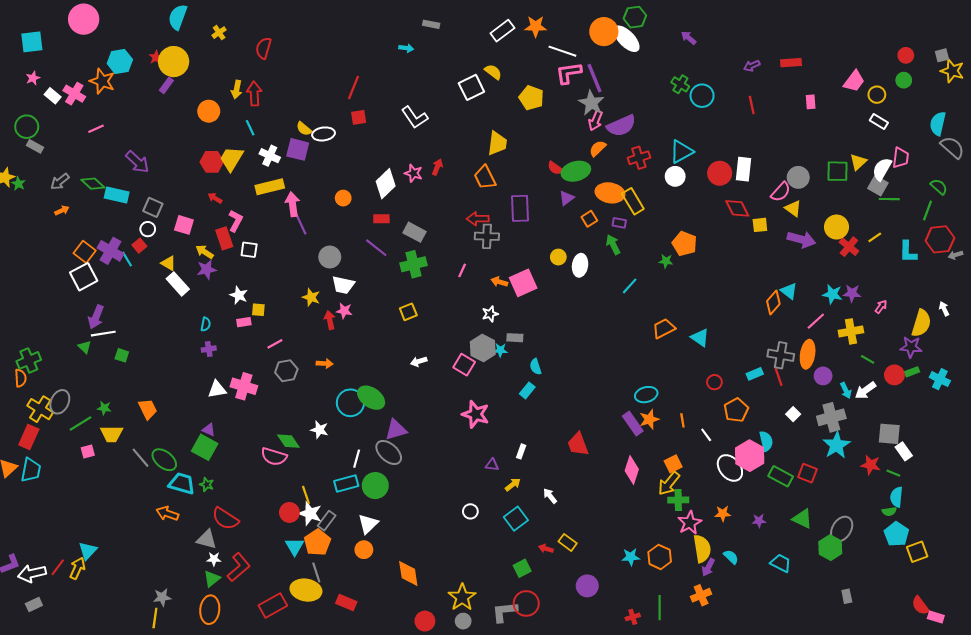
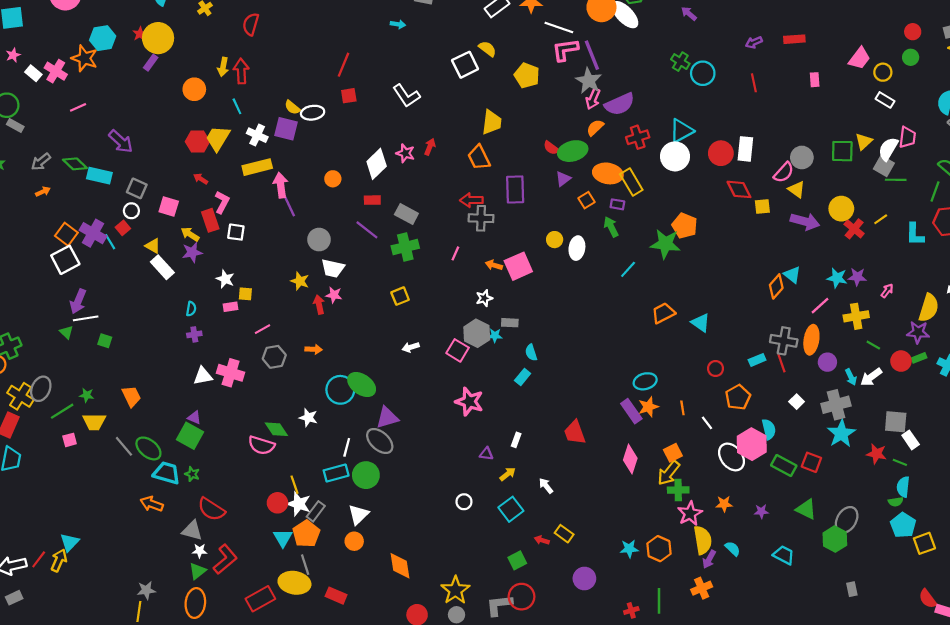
white circle: (675, 176) -> (675, 156), size x1.4
green star: (666, 261) -> (665, 244), size x2.0

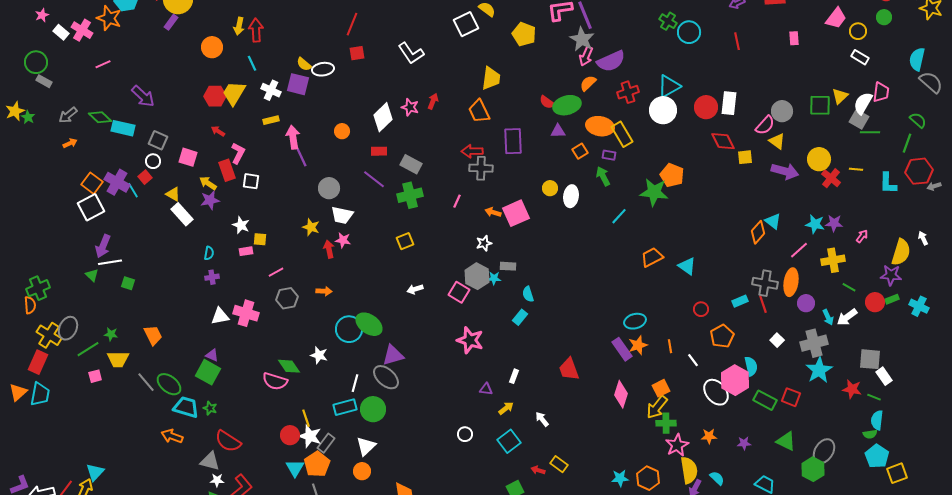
yellow rectangle: (257, 167) -> (271, 120), size x0.6
purple triangle: (563, 179) -> (558, 131), turned 35
yellow line: (881, 219) -> (856, 169), turned 40

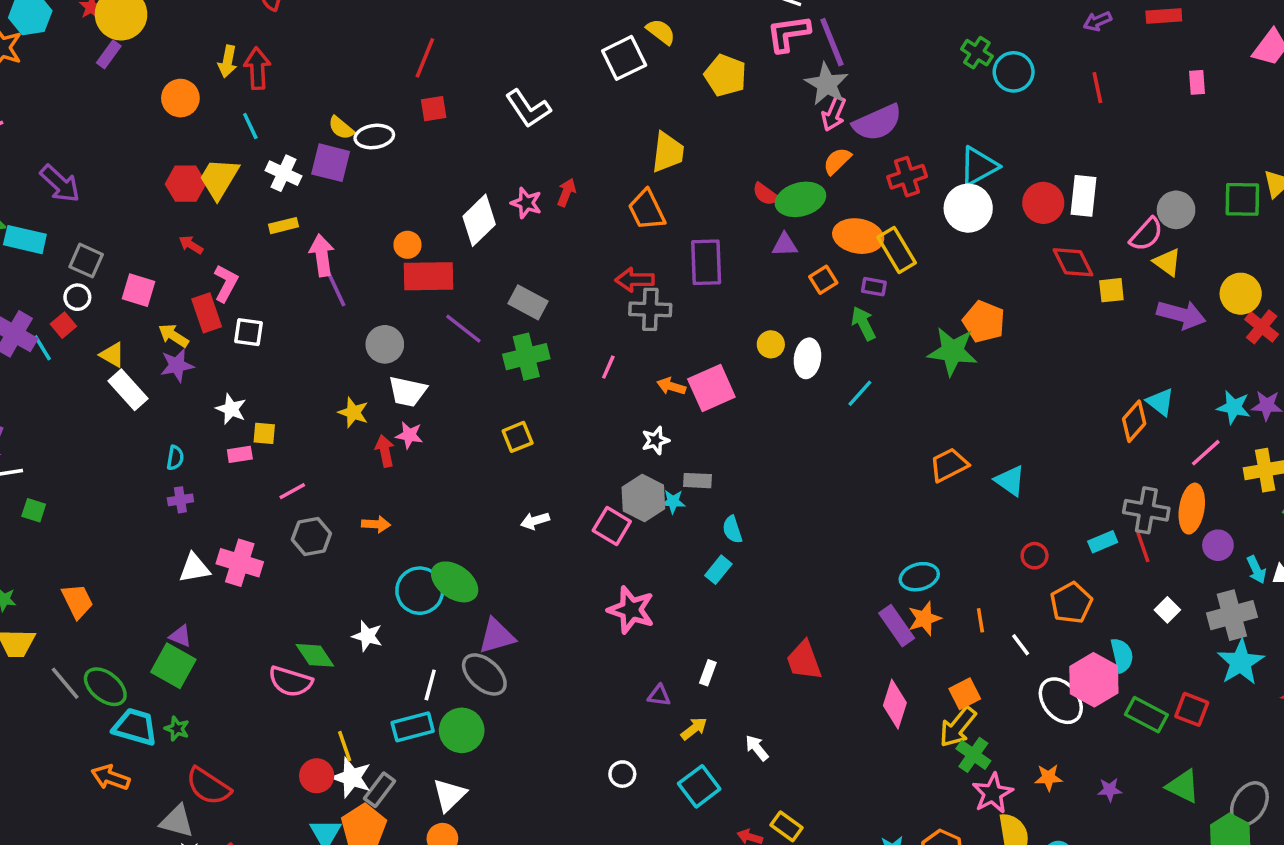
red rectangle: (379, 151) -> (428, 276), moved, size x1.8
cyan line: (619, 216) -> (860, 393), moved
green cross: (666, 423) -> (973, 755), turned 36

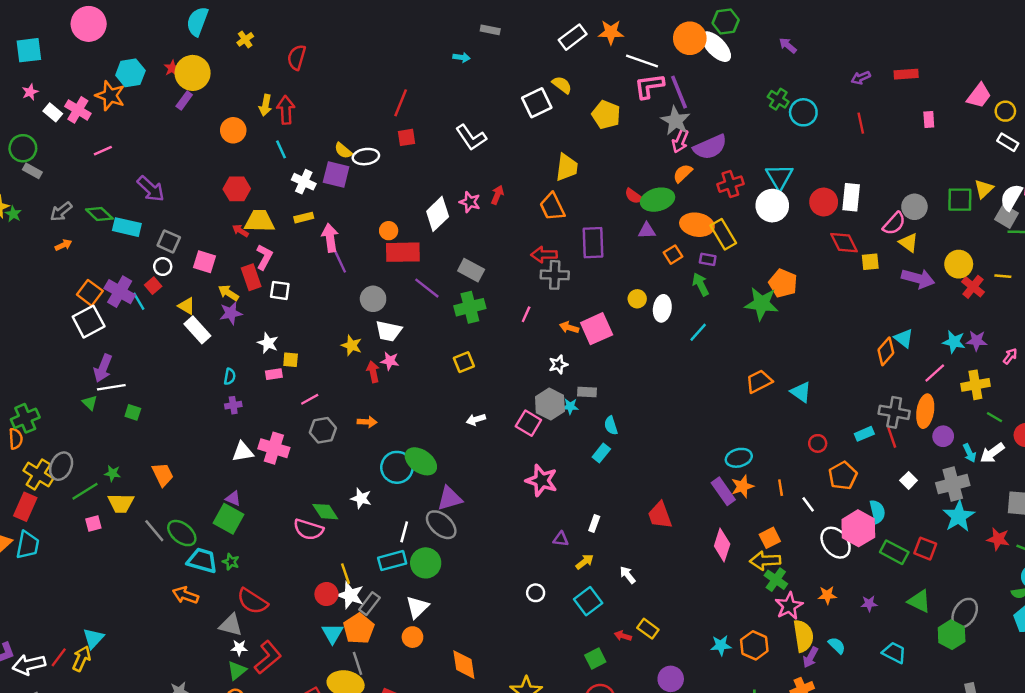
cyan triangle: (979, 166) -> (779, 177), turned -32
yellow trapezoid: (219, 178) -> (260, 221), moved, turned 60
yellow arrow: (958, 727) -> (765, 561), turned 48

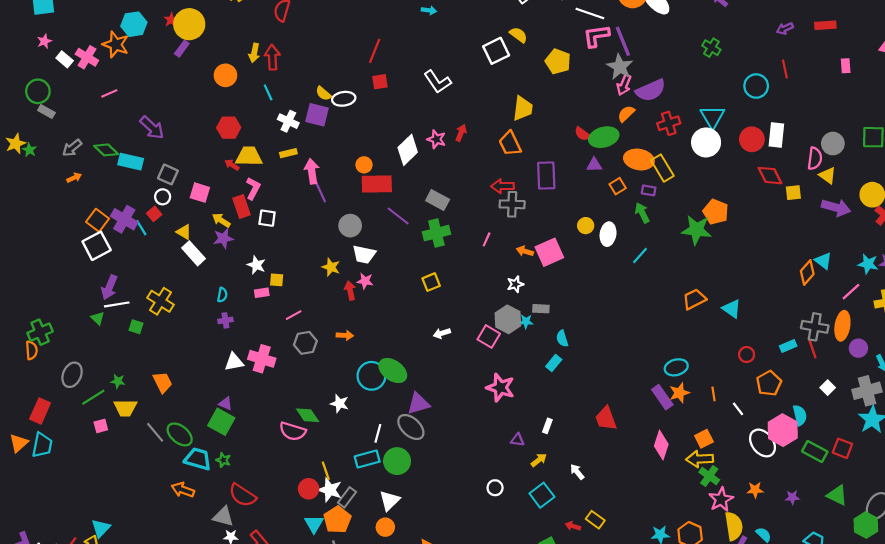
cyan circle: (803, 112) -> (756, 86), moved
pink semicircle: (894, 224) -> (815, 158), turned -35
yellow cross: (38, 474) -> (160, 301), moved

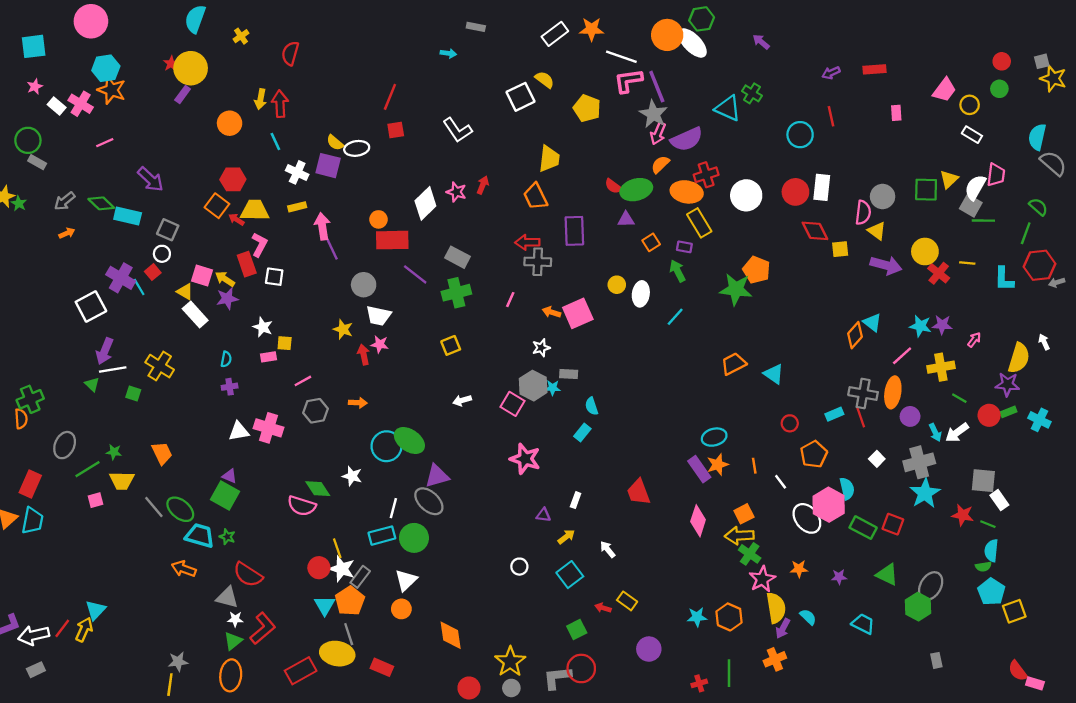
cyan hexagon: (134, 24) -> (106, 68), moved
cyan triangle: (712, 117) -> (728, 108), moved, turned -35
orange ellipse: (639, 160) -> (687, 192), moved
pink square: (200, 193) -> (202, 276), moved
orange square: (98, 220) -> (217, 206), moved

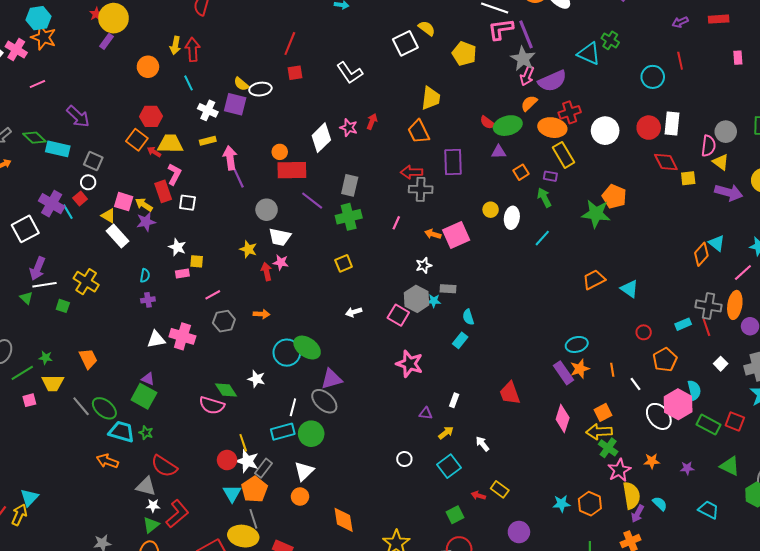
gray rectangle: (458, 257) -> (350, 185), turned 75

